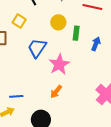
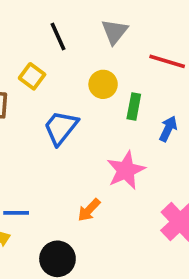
pink star: (59, 64) -> (126, 170), moved

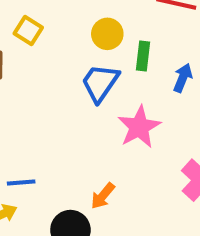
blue trapezoid: (61, 128) -> (100, 83), moved
orange arrow: (89, 210) -> (103, 196), moved

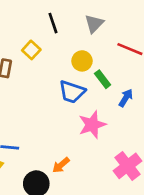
green rectangle: (143, 56) -> (103, 79), turned -54
blue trapezoid: (100, 83) -> (72, 92), turned -116

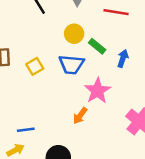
yellow square: (31, 50) -> (35, 66), moved, turned 30
orange arrow: (61, 165) -> (80, 116), moved

